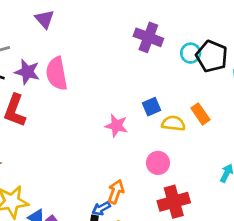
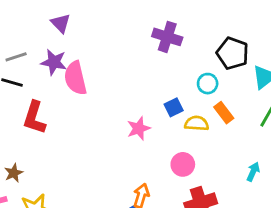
cyan circle: (191, 53) -> (208, 84), moved
purple star: (27, 72) -> (54, 62), moved
pink star: (116, 126) -> (139, 128), turned -30

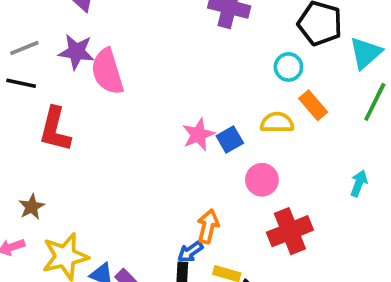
blue square: (174, 107) -> (230, 139), moved

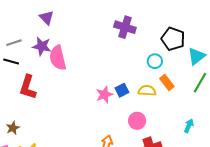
blue square: (230, 139) -> (122, 90), moved

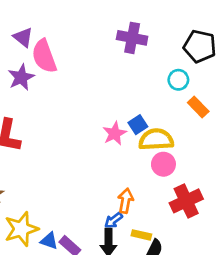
purple star: (42, 46) -> (21, 77), turned -30
pink semicircle: (58, 58) -> (44, 56), moved
yellow semicircle: (147, 91) -> (156, 140), moved, size x1.4

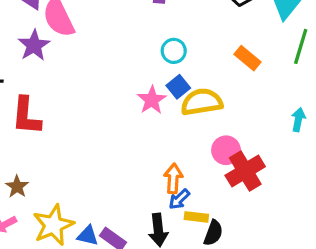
cyan circle: (178, 80) -> (174, 51), moved
pink circle: (163, 164) -> (226, 150), moved
blue arrow: (114, 220) -> (179, 199), moved

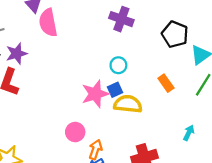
purple star: (34, 45) -> (17, 54), moved
pink star: (152, 100) -> (95, 94), size x1.4
pink circle: (226, 150) -> (75, 132), moved

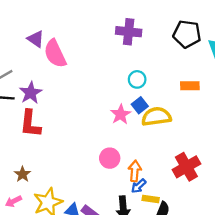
orange rectangle: (166, 83) -> (190, 86), turned -42
pink star: (95, 94) -> (121, 114), size x0.7

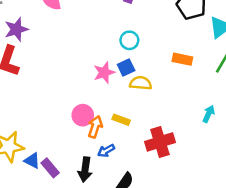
yellow semicircle: (156, 117) -> (141, 83), size x0.7
orange arrow: (135, 171) -> (95, 127), moved
yellow rectangle: (151, 199) -> (121, 120), moved

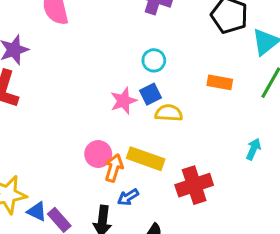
yellow rectangle: (121, 120) -> (146, 159), size x1.6

